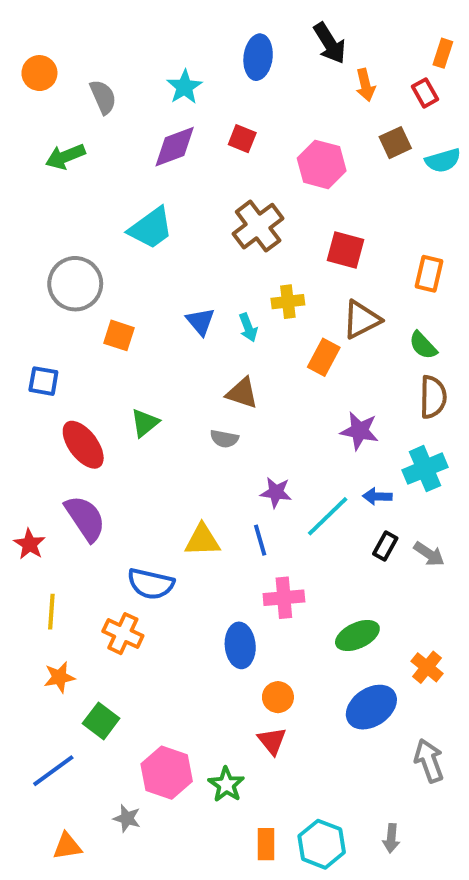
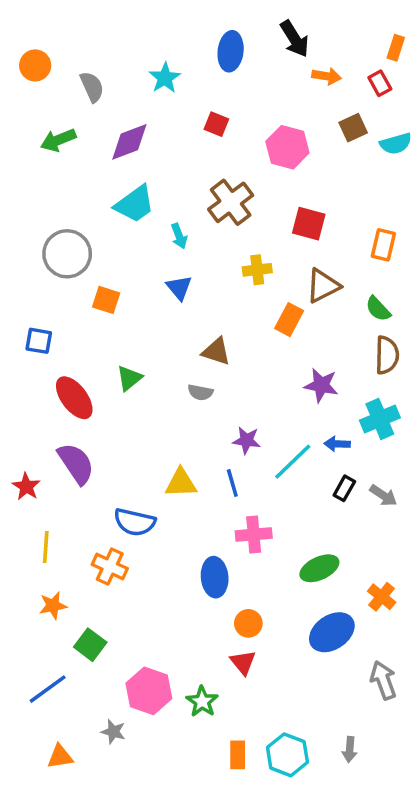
orange arrow: (365, 85) -> (327, 76), turned -68
purple diamond: (175, 147) -> (129, 142), moved
cyan arrow: (248, 327) -> (179, 236), moved

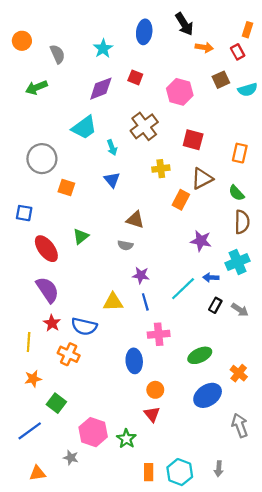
purple diamond: (129, 142) -> (101, 89), moved
purple star: (247, 440) -> (141, 275), moved
red star: (26, 487) -> (52, 323), moved

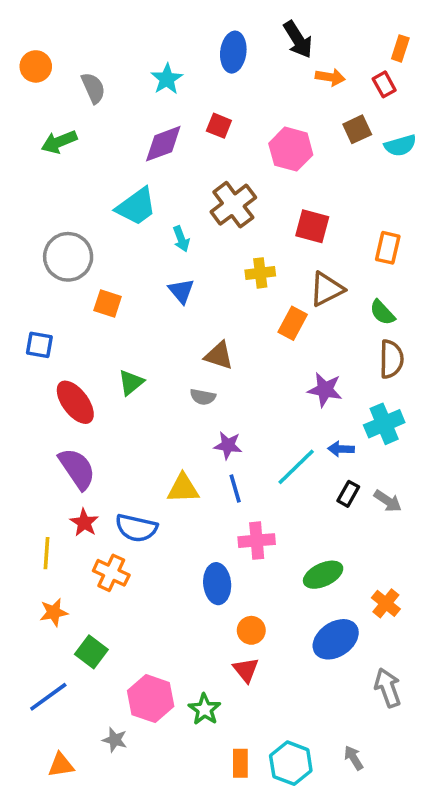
gray arrow: (219, 469) -> (354, 758), turned 144

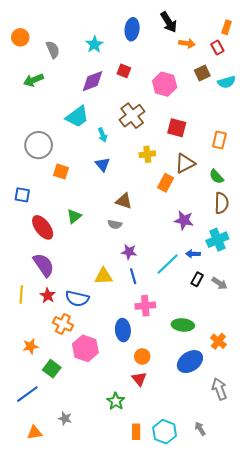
yellow line: (47, 553) -> (21, 294), moved
green ellipse: (323, 575) -> (183, 325), turned 30
pink hexagon: (151, 699) -> (85, 348), moved

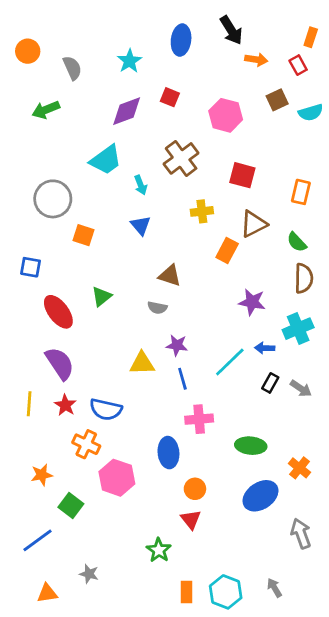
yellow triangle: (104, 276) -> (142, 363), moved

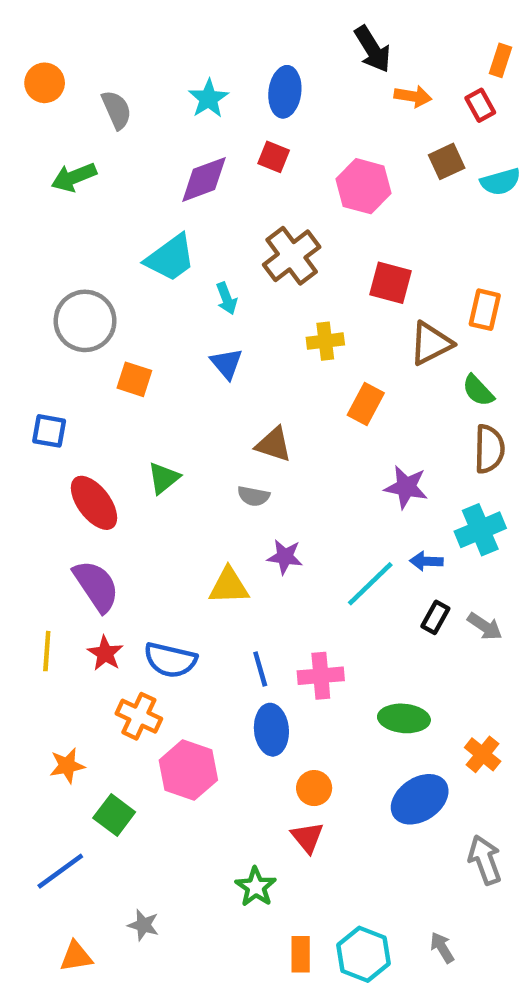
blue ellipse: (181, 40) -> (285, 92), moved
brown triangle: (254, 224) -> (431, 343), moved
blue line: (182, 379) -> (260, 669), moved

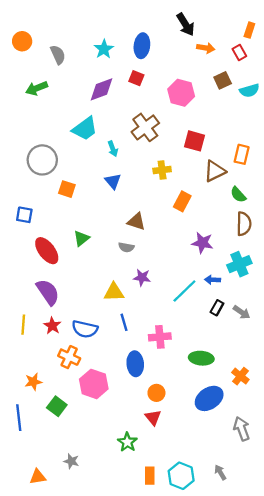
blue line: (260, 669) -> (124, 322), moved
blue line: (60, 871) -> (19, 418), moved, turned -60

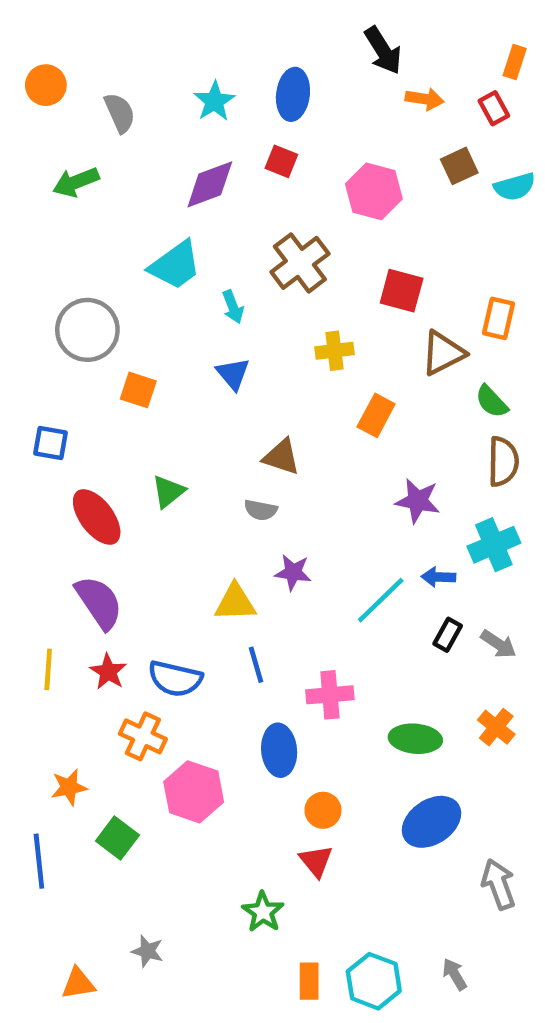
orange cross: (240, 376) -> (496, 727), moved

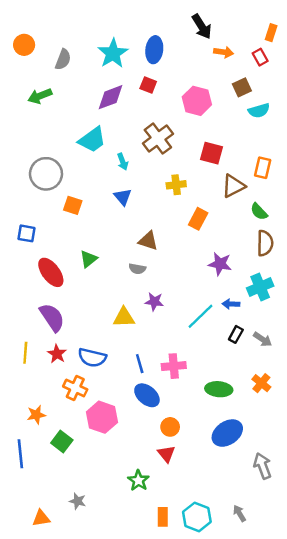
cyan star: (214, 101) -> (113, 53), size x1.4
gray semicircle: (120, 113) -> (63, 59), turned 45
cyan semicircle: (515, 187) -> (259, 111), moved
blue line: (256, 665) -> (140, 364), moved
blue ellipse: (279, 750) -> (147, 395), turned -45

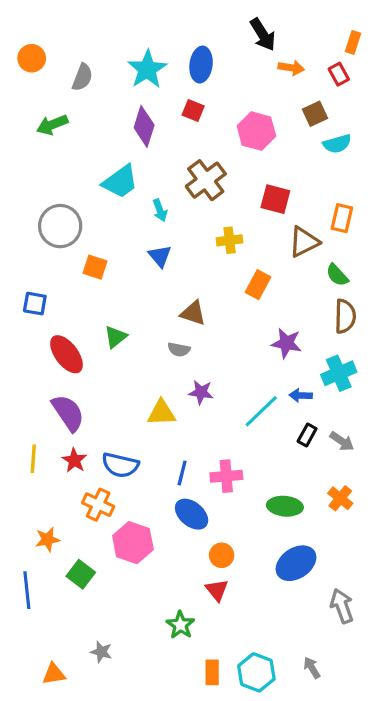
purple diamond: (110, 97) -> (144, 126), turned -52
blue line: (140, 364) -> (182, 473), turned 30

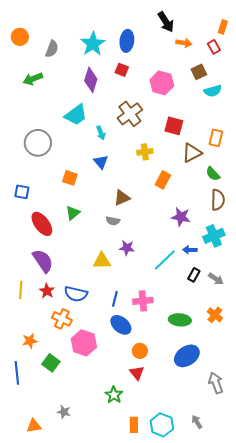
orange square: (95, 267) -> (70, 178), moved
brown triangle: (193, 313) -> (122, 198), turned -42

